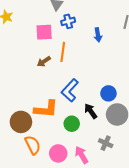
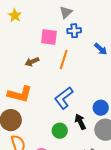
blue arrow: (98, 35) -> (101, 49), turned -48
brown arrow: (44, 62) -> (32, 62), moved
orange L-shape: (46, 109) -> (20, 94), moved

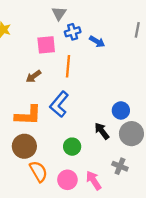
blue arrow: (101, 49) -> (97, 42), moved
blue L-shape: (64, 98) -> (59, 104), moved
green circle: (60, 131) -> (72, 147), moved

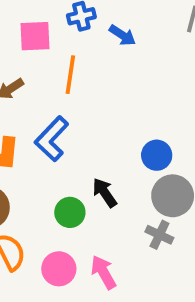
black arrow: (102, 131) -> (105, 193), moved
gray cross: (120, 166) -> (159, 235), moved

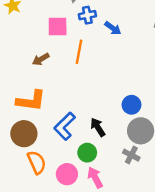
blue L-shape: (52, 139) -> (65, 126), moved
green circle: (70, 212) -> (87, 153), moved

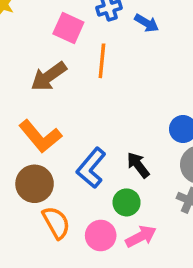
pink square: (58, 27) -> (68, 28), turned 30
brown arrow: (41, 59) -> (49, 76), size x1.5
orange L-shape: (31, 101) -> (40, 136), turned 48
pink arrow: (95, 177) -> (141, 236), turned 95

